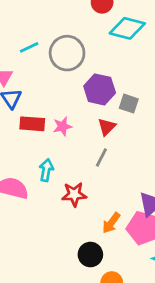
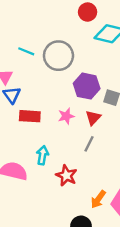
cyan line: (29, 47) -> (26, 51), turned 49
pink star: (62, 126) -> (66, 116), moved
red star: (74, 194) -> (66, 176), turned 30

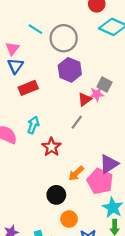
purple hexagon: (87, 86) -> (70, 70), moved
red rectangle: (30, 116) -> (28, 88), turned -36
pink star: (66, 116) -> (97, 94), moved

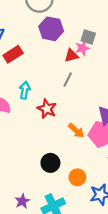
red triangle: (85, 99) -> (71, 56), turned 32
orange arrow: (76, 173) -> (76, 131), turned -84
black circle: (56, 195) -> (50, 163), moved

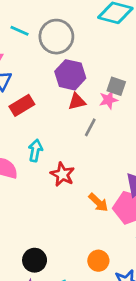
red triangle: (71, 56) -> (77, 102), moved
gray line: (68, 80) -> (90, 127), moved
black circle: (50, 163) -> (35, 260), moved

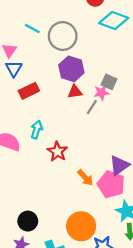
gray line: (90, 127) -> (92, 107), moved
orange circle: (98, 261) -> (81, 226), size x1.6

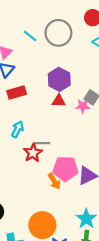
gray circle: (63, 36) -> (58, 33), moved
gray line: (92, 107) -> (43, 143), moved, turned 48
pink pentagon: (111, 184) -> (65, 169), moved, turned -30

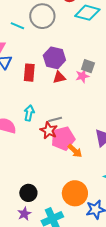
red rectangle: (17, 92) -> (29, 73), moved, turned -54
pink pentagon: (65, 169) -> (63, 138), moved

